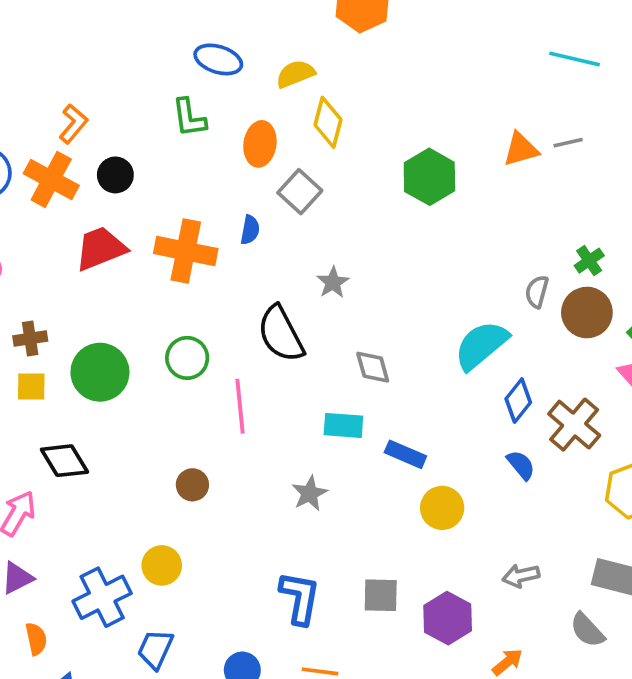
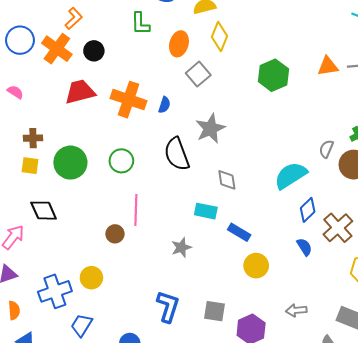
blue semicircle: (250, 230) -> (164, 105), moved
gray star: (333, 282) -> (210, 129), size x1.6
pink line: (240, 406) -> (136, 210), moved

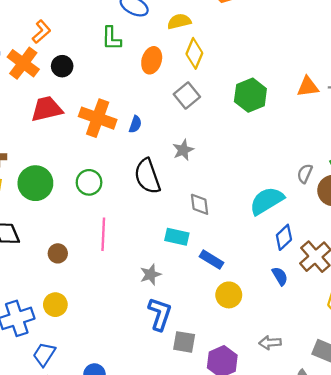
gray square: (198, 74) -> (187, 95), moved
gray star: (210, 129) -> (183, 150), size x0.7
brown circle: (115, 234) -> (58, 253), moved
blue L-shape: (168, 306) -> (160, 314), moved

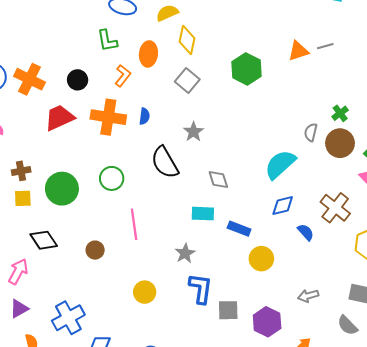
orange L-shape: (41, 32) -> (123, 76), moved
black circle: (62, 66) -> (78, 80), moved
blue diamond: (284, 237) -> (283, 206), moved, turned 40
yellow circle: (55, 305) -> (145, 292), moved

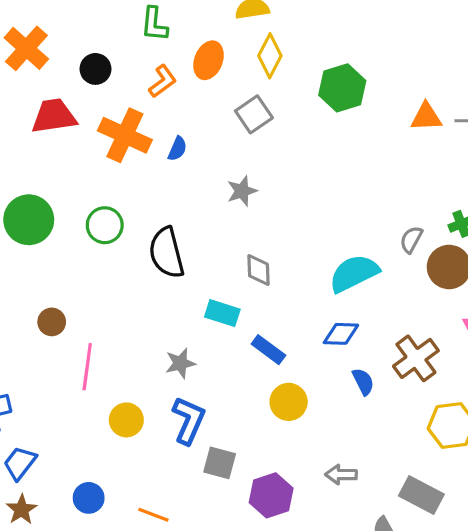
green hexagon: (246, 69) -> (342, 88), moved
black semicircle: (165, 162) -> (167, 253), moved
pink line: (134, 224) -> (87, 367), moved
yellow circle: (145, 292) -> (126, 420), moved

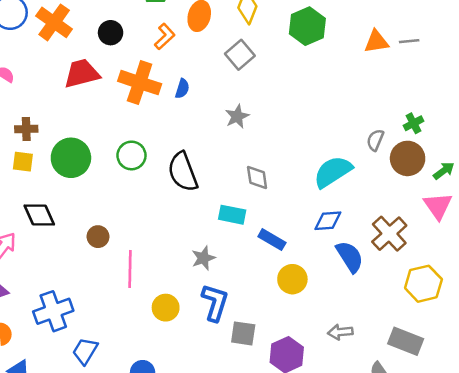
blue semicircle: (363, 382) -> (350, 257), size x1.5

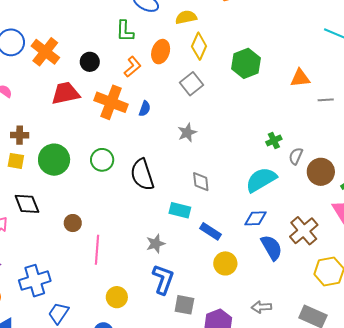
gray line: (409, 41) -> (326, 100), moved
green cross: (413, 123) -> (274, 140), moved
yellow circle: (166, 308) -> (117, 297), moved

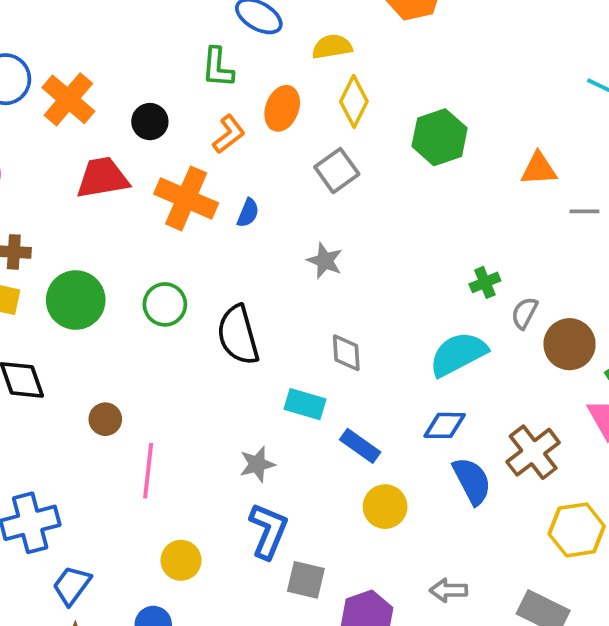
gray star: (187, 133) -> (325, 261), turned -30

